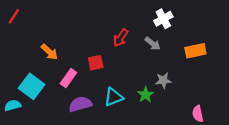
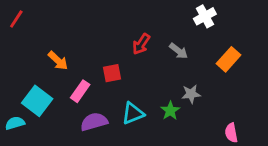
white cross: (163, 19) -> (205, 16), moved
orange rectangle: (195, 51) -> (228, 59), turned -36

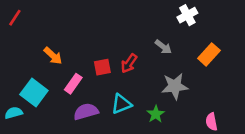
red arrow: (141, 44) -> (129, 63), moved
gray star: (191, 94) -> (175, 86), size x1.5
green star: (170, 111) -> (156, 114), moved

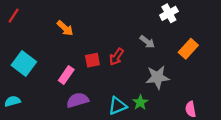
orange arrow: (53, 56) -> (65, 28), moved
cyan square: (34, 93) -> (24, 64), moved
cyan triangle: (121, 104) -> (118, 106), moved

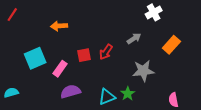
orange arrow: (65, 28) -> (59, 26), turned 133
gray arrow: (147, 42) -> (134, 38), turned -72
cyan square: (24, 64) -> (35, 58), moved, turned 30

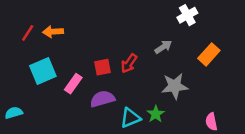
red line: (12, 15) -> (28, 33), moved
orange arrow: (59, 26) -> (53, 32), moved
purple semicircle: (70, 92) -> (102, 99), moved

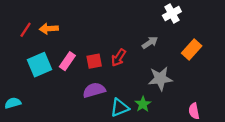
pink rectangle: (73, 84) -> (67, 61), moved

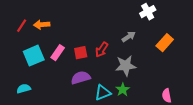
gray star: (160, 79) -> (126, 66), moved
cyan semicircle: (13, 103) -> (24, 89), moved

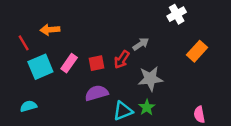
red line: (22, 26) -> (24, 43), moved, turned -64
gray arrow: (129, 37) -> (141, 44), moved

